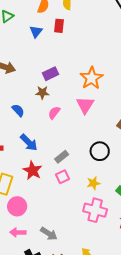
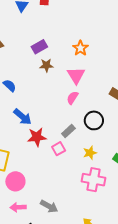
orange star: (91, 78) -> (80, 48), size x0.7
brown star: (42, 93) -> (46, 65), moved
pink semicircle: (54, 113) -> (72, 98), moved
gray rectangle: (62, 157) -> (68, 131), moved
red star: (32, 170) -> (37, 137), moved, turned -30

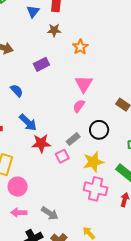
purple rectangle: (39, 47) -> (41, 64), moved
orange star: (80, 48) -> (80, 47), moved
brown star: (46, 65) -> (54, 30), moved
yellow star: (90, 153) -> (93, 162), size x1.5

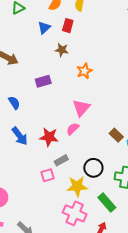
black circle: (99, 130) -> (93, 168), moved
red star: (41, 143) -> (49, 137), moved

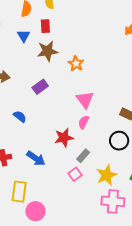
brown star: (62, 50) -> (47, 51), size x1.5
blue arrow: (20, 136) -> (36, 158), moved
black circle: (93, 168) -> (119, 141), moved

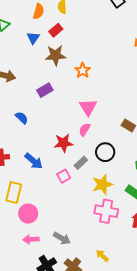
red rectangle: (45, 26) -> (56, 30), turned 48
black circle: (119, 141) -> (105, 152), moved
pink square: (75, 174) -> (64, 176), moved

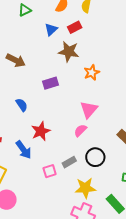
red star: (63, 143) -> (41, 131), moved, turned -30

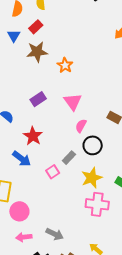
purple rectangle: (50, 83) -> (38, 99), moved
pink semicircle: (80, 130) -> (81, 126), moved

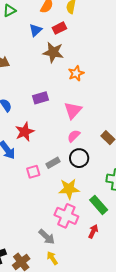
gray arrow: (55, 234) -> (47, 237), moved

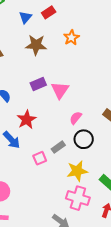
brown star: (53, 52) -> (36, 45), moved
orange star: (76, 73) -> (71, 38), moved
pink triangle: (73, 110) -> (60, 90), moved

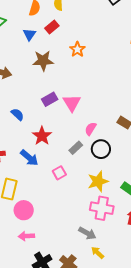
gray rectangle: (58, 147) -> (76, 148), moved

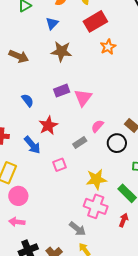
red rectangle: (52, 27) -> (95, 21), moved, size x1.6
orange star: (77, 49) -> (108, 47), moved
black circle: (101, 149) -> (117, 143), moved

